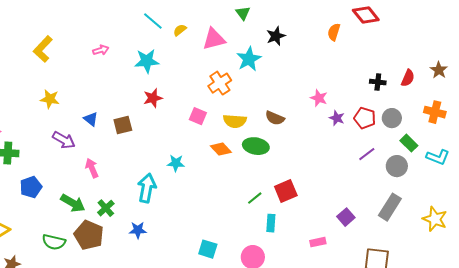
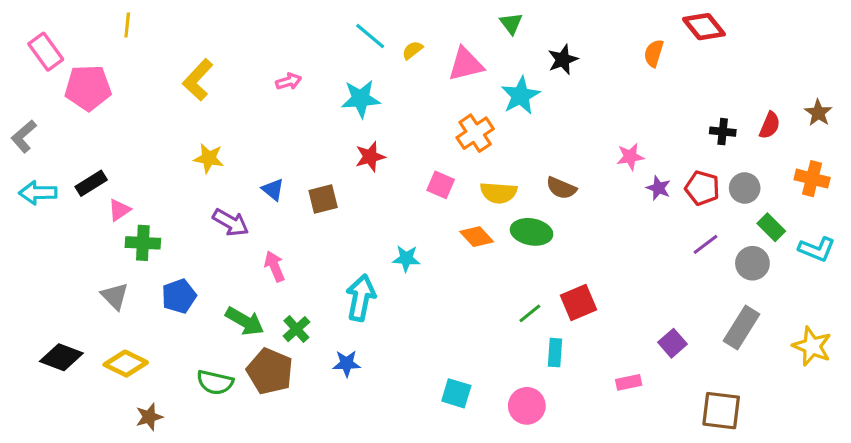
pink star: (319, 98) -> (630, 157), turned -30

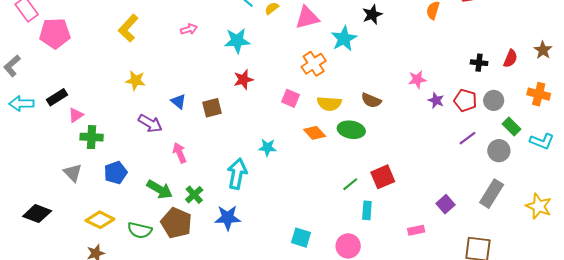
yellow diamond: (126, 364) -> (100, 220), moved
blue star: (347, 364) -> (228, 218), size x1.4

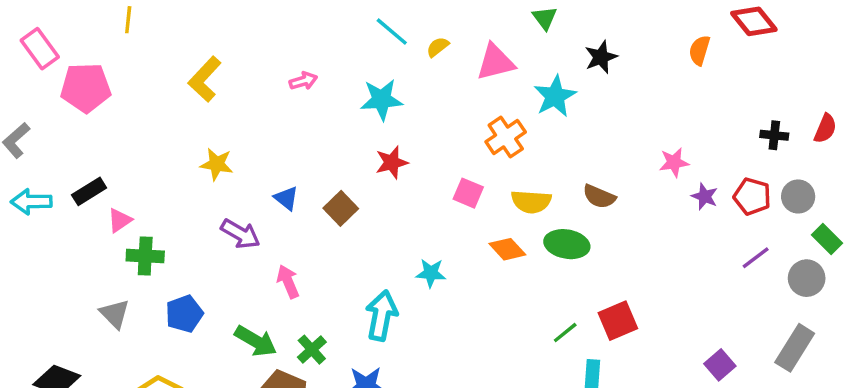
brown square: (212, 108) -> (341, 208), turned -30

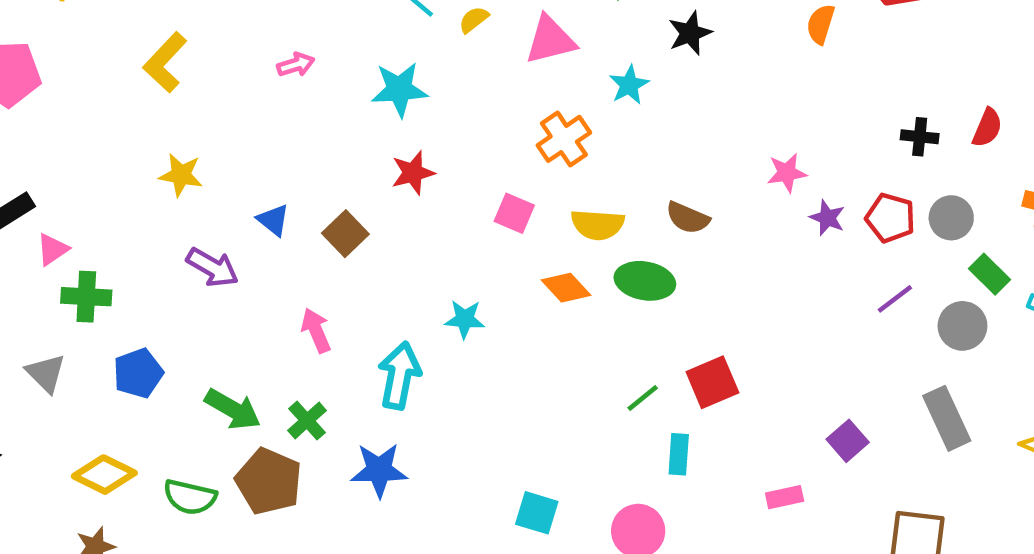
cyan star: (555, 96) -> (629, 85), size x0.7
pink arrow: (288, 282) -> (316, 330), moved
gray rectangle: (795, 348) -> (947, 418), turned -57

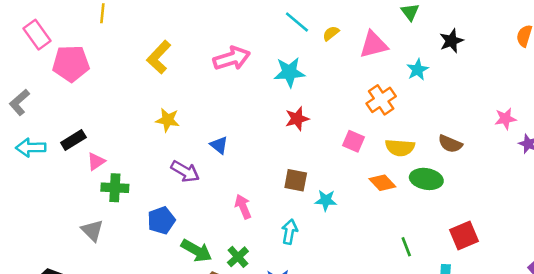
pink arrow: (296, 65) -> (232, 58), size x1.8
brown square: (345, 234) -> (296, 180), moved, turned -35
blue pentagon: (138, 373) -> (161, 220), moved
cyan arrow: (399, 375) -> (289, 232), size x0.7
green line: (643, 398) -> (406, 247), moved, turned -72

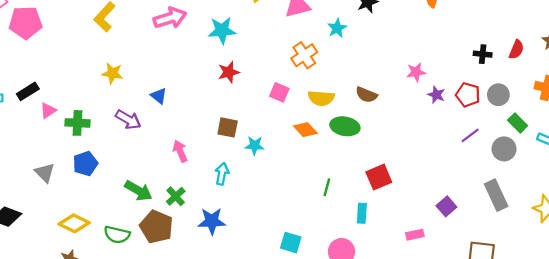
green cross: (115, 188) -> (77, 123), moved
blue pentagon: (161, 220) -> (85, 164), moved
green line: (406, 247) -> (327, 187), turned 36

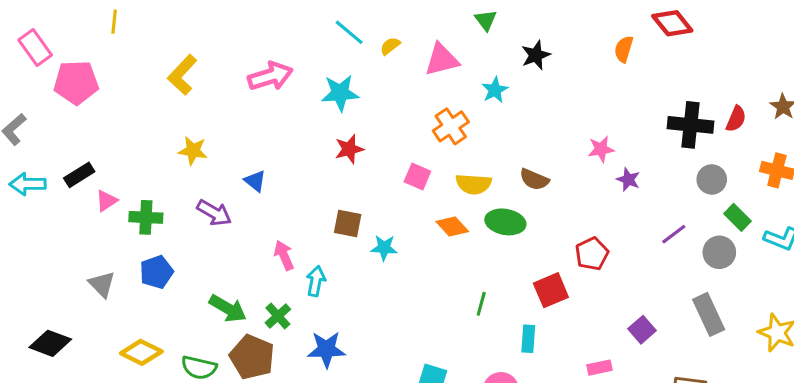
black cross: (483, 54) -> (690, 125), size x1.8
red pentagon: (468, 95) -> (592, 254), moved, turned 30
cyan arrow: (222, 174) -> (316, 281), moved

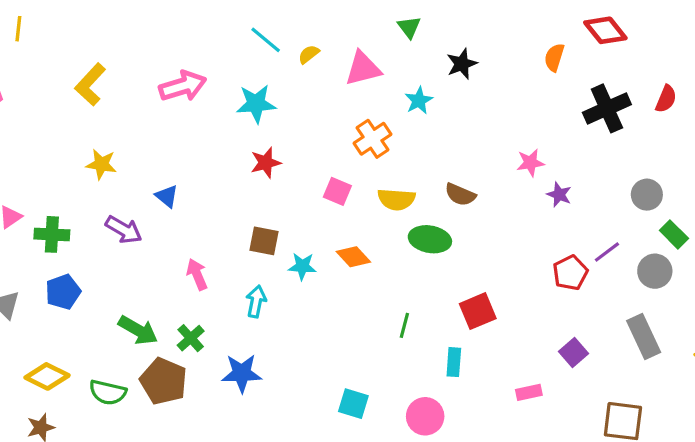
red semicircle: (736, 119) -> (666, 99), moved
black cross: (690, 125) -> (607, 108), moved, turned -30
orange diamond: (452, 226) -> (353, 257), moved
red pentagon: (592, 254) -> (570, 273), moved
cyan arrow: (316, 281) -> (256, 301), moved

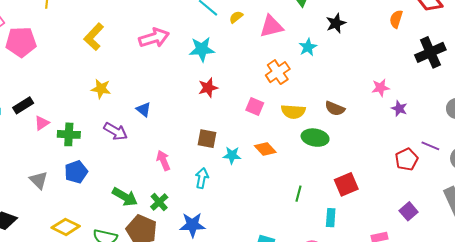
purple line: (607, 252) -> (430, 146), turned 60

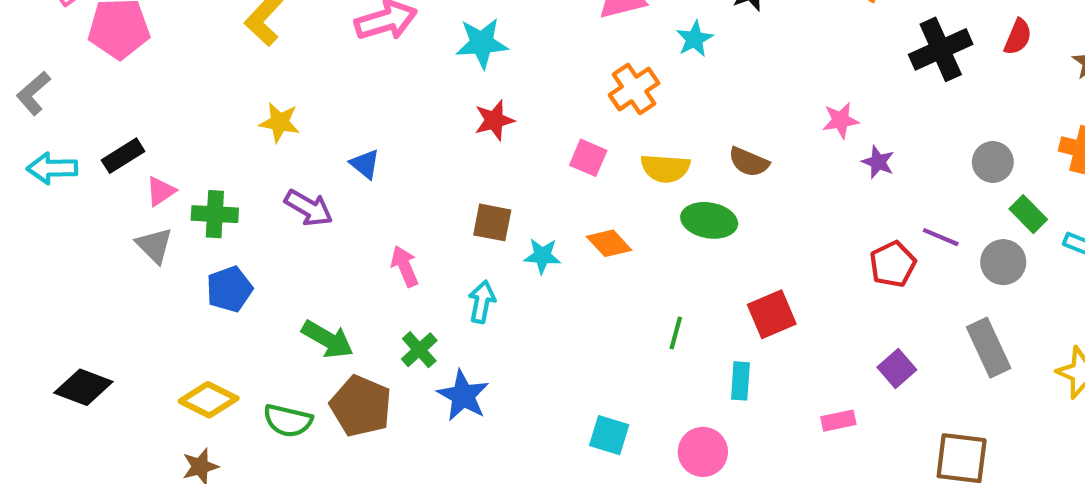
gray triangle: (39, 180) -> (154, 245), moved
green cross: (159, 202) -> (419, 350), moved
blue star: (192, 225) -> (463, 396), turned 30

